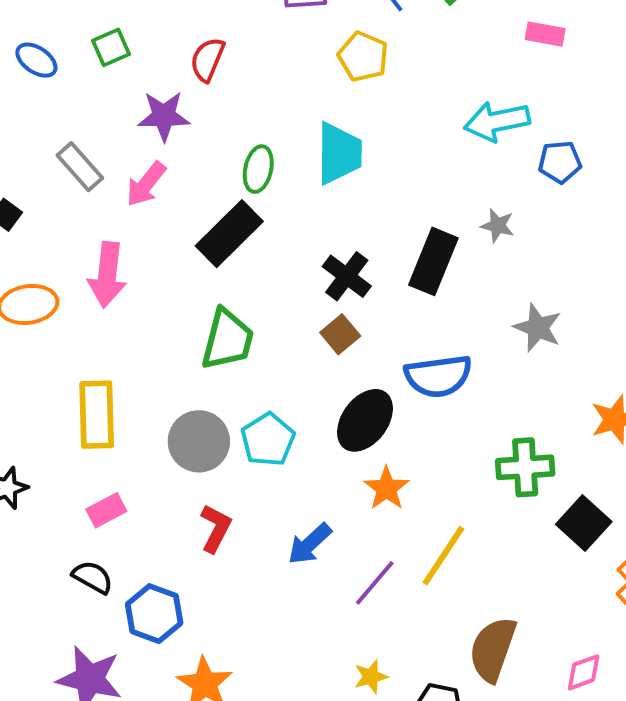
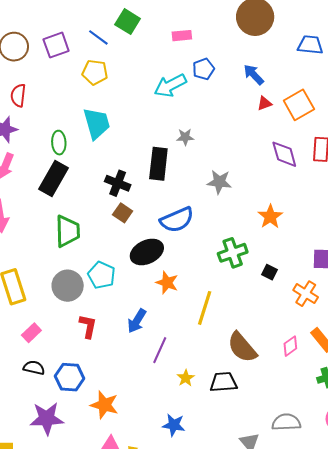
blue pentagon: (560, 162) -> (203, 69), moved
black ellipse: (365, 420) -> (147, 252), turned 44
black square: (584, 523) -> (270, 272), size x0.6
purple line: (375, 583) -> (160, 350), moved
brown semicircle: (493, 649) -> (242, 347), turned -44

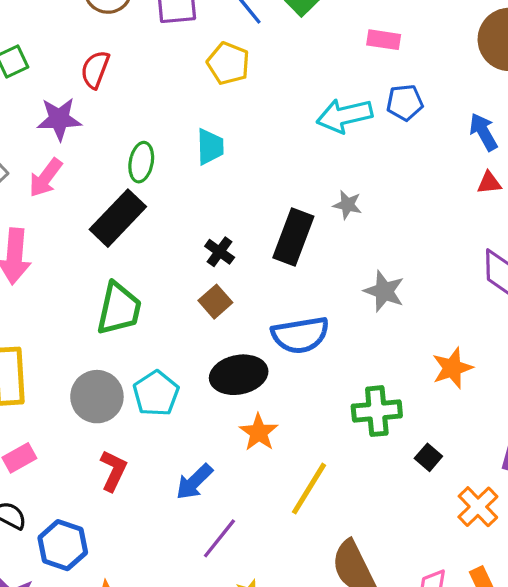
cyan trapezoid: (97, 123) -> (210, 147), size x0.7
black cross: (118, 183) -> (220, 252), size x0.7

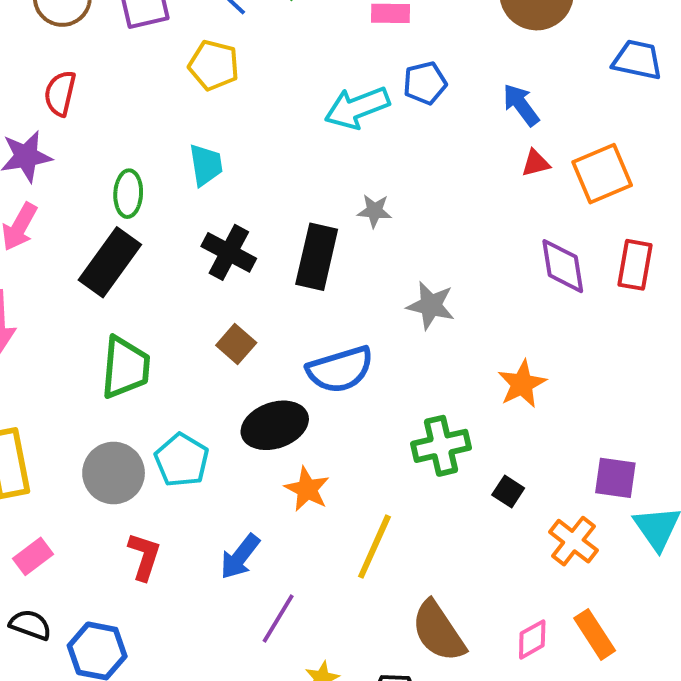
black cross: (220, 252) -> (229, 252), moved, size x1.5

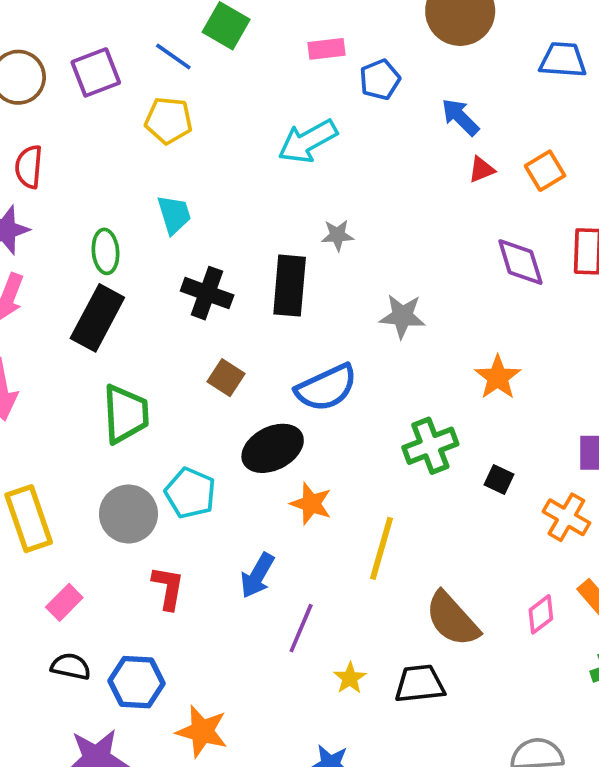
blue pentagon: (425, 83) -> (380, 80), moved
orange square: (602, 174) -> (545, 171), size x0.7

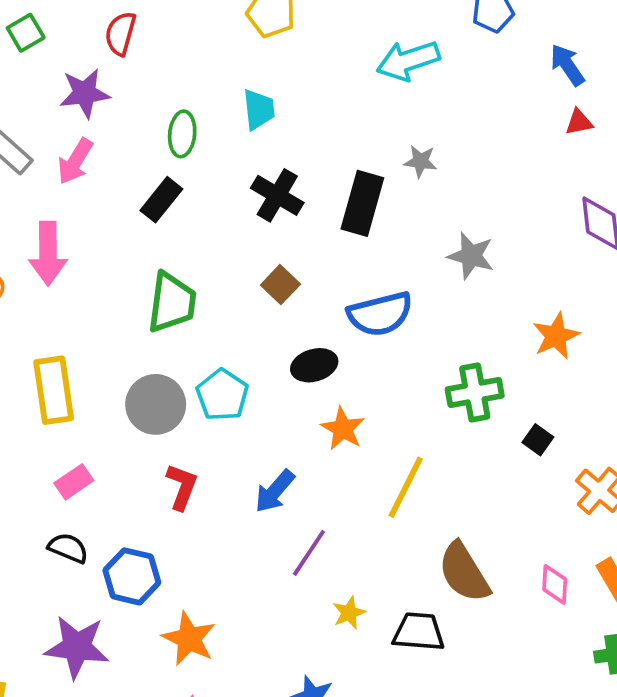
black rectangle: (97, 318) -> (161, 200), size x0.7
black ellipse: (273, 448) -> (314, 365), size x0.7
pink diamond: (541, 614) -> (555, 584), turned -60

